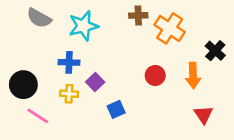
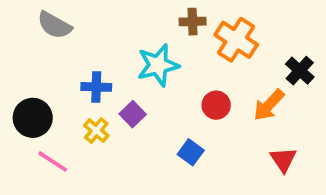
cyan star: (83, 26) -> (158, 65), moved
orange arrow: (193, 75) -> (269, 105), turned 45
yellow cross: (69, 94) -> (96, 131), turned 36
blue square: (116, 109) -> (191, 152), moved, turned -30

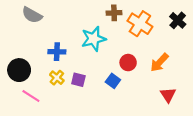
black cross: (300, 71) -> (178, 20), moved
purple square: (133, 114) -> (78, 80), moved, turned -32
blue square: (191, 152) -> (113, 81), moved

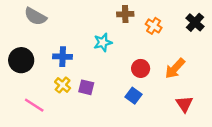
orange cross: (140, 24) -> (154, 26), size x0.6
cyan star: (94, 39) -> (103, 42), size x0.7
black circle: (19, 70) -> (21, 60), moved
blue square: (113, 81) -> (133, 96), moved

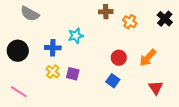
cyan star: (103, 42) -> (76, 36), moved
pink line: (34, 105) -> (19, 92), moved

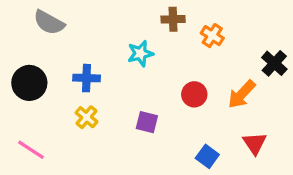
black cross: (165, 19) -> (274, 63), moved
cyan star: (76, 36) -> (140, 54), moved
purple square: (73, 74) -> (147, 122), moved
blue square: (113, 81) -> (207, 156), moved

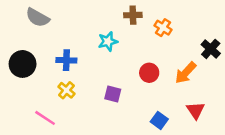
pink line: (31, 150) -> (45, 118), moved

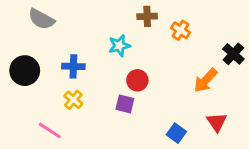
red circle: (149, 73) -> (137, 80), moved

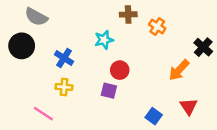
blue cross: (73, 66) -> (64, 58), turned 30
black circle: (25, 71) -> (22, 46), moved
yellow cross: (73, 100) -> (64, 87), turned -35

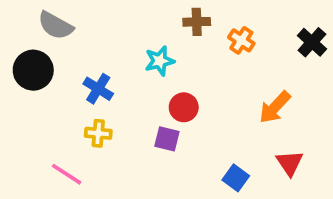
black cross: (203, 47) -> (312, 42), moved

